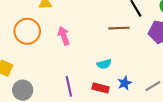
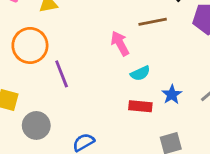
pink arrow: (64, 36) -> (120, 43), moved
purple line: (69, 86) -> (62, 74), moved

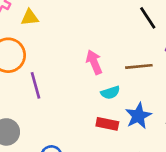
brown line: (153, 22) -> (139, 66), moved
blue star: (172, 95) -> (138, 116), size x1.4

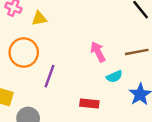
purple line: (35, 85) -> (50, 76), turned 40
red rectangle: (107, 124) -> (89, 103), moved

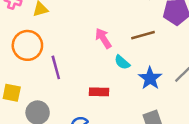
purple line: (50, 76) -> (56, 67), turned -30
cyan semicircle: (114, 77) -> (122, 62), turned 70

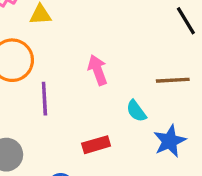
pink arrow: (103, 38) -> (98, 70), moved
red rectangle: (99, 92) -> (96, 145), turned -30

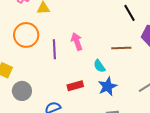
purple line: (44, 99) -> (54, 49), moved
blue star: (170, 141) -> (108, 86), moved

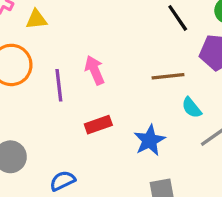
cyan semicircle: (99, 66) -> (192, 108), moved
red rectangle: (75, 86) -> (98, 125), moved

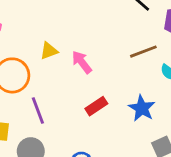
yellow triangle: (36, 19) -> (49, 51), moved
purple line: (59, 85) -> (38, 110), moved

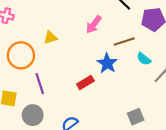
pink arrow: (82, 62) -> (94, 25), moved, turned -108
blue star: (142, 108) -> (107, 63), moved

